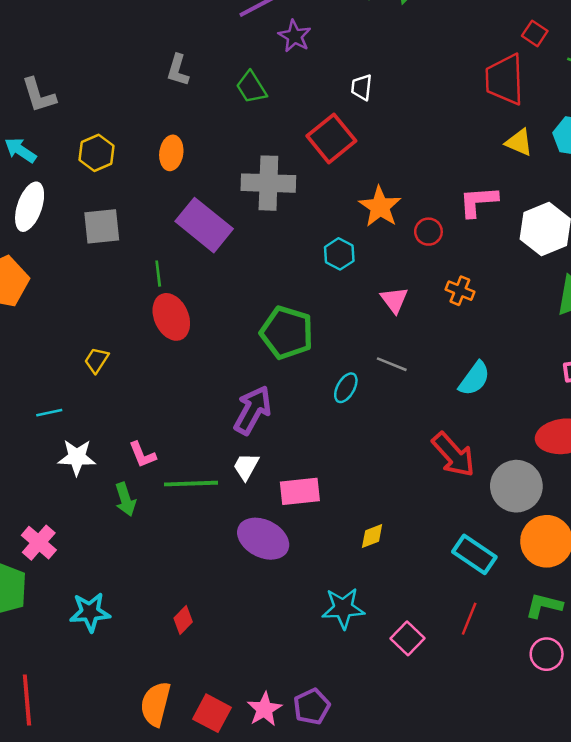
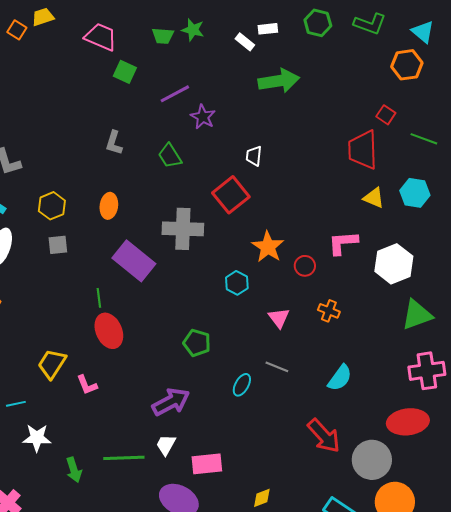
gray square: (102, 226) -> (58, 245), moved, size x0.7
green pentagon: (287, 333) -> (197, 343), size x0.7
yellow trapezoid: (97, 360) -> (52, 364), size x1.5
purple arrow: (253, 410) -> (171, 402), turned 33
pink L-shape: (142, 455) -> (87, 385), moved

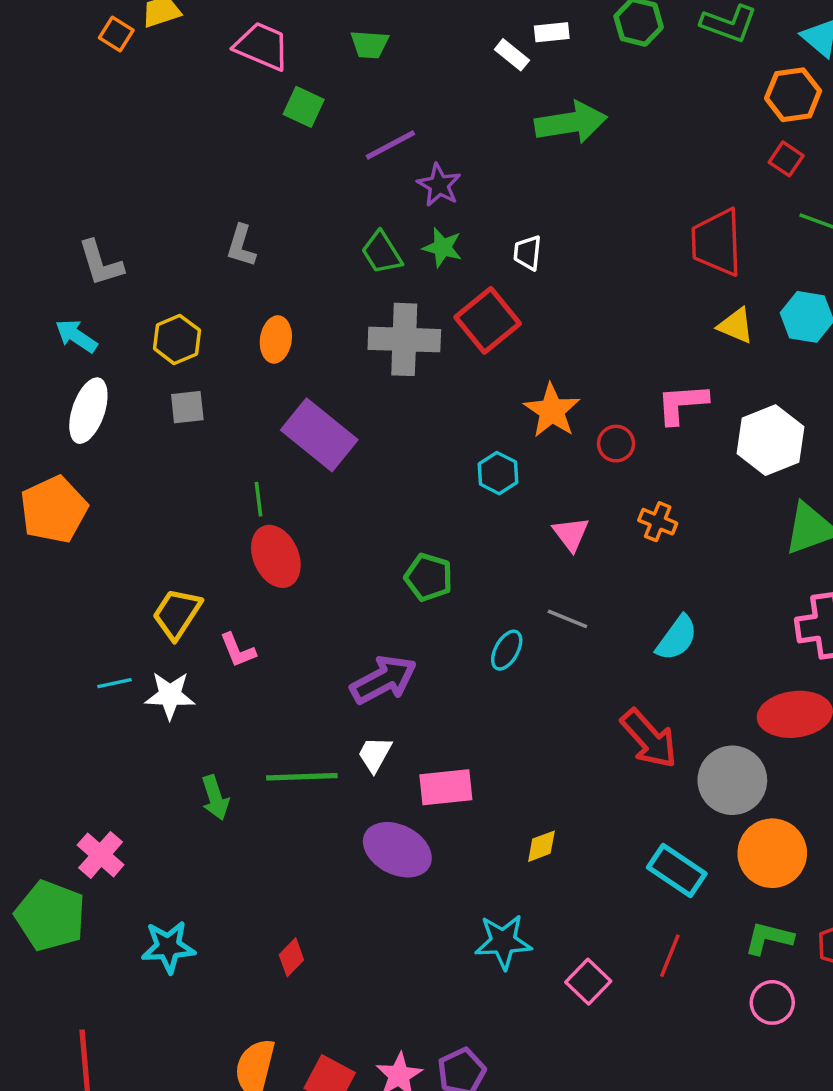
green star: (193, 30) -> (442, 247), moved
red square: (386, 115) -> (786, 159), moved
gray L-shape: (114, 143) -> (241, 246), moved
gray cross: (183, 229) -> (404, 339), moved
white star: (37, 438) -> (170, 695), moved

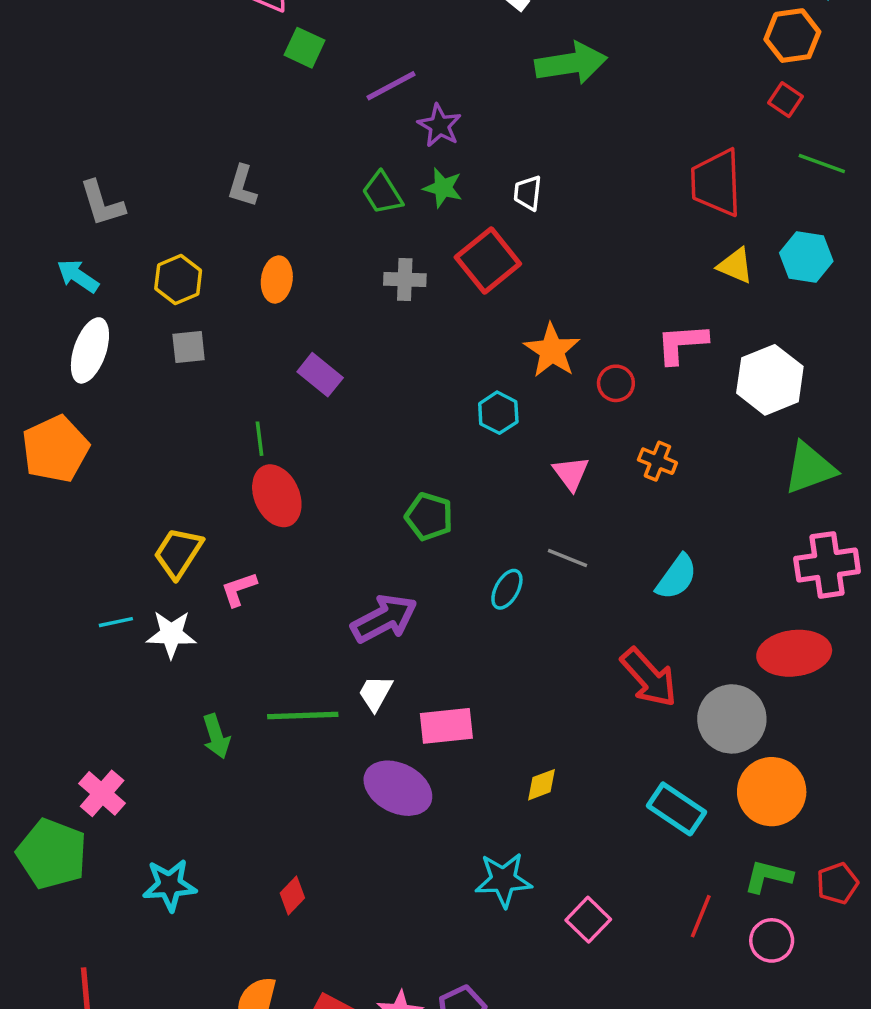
gray cross: (404, 339) -> (405, 280), size x0.6
purple rectangle: (319, 435) -> (320, 375), size x0.6
pink L-shape: (238, 650) -> (239, 589), turned 93
red line: (670, 956) -> (701, 916), moved

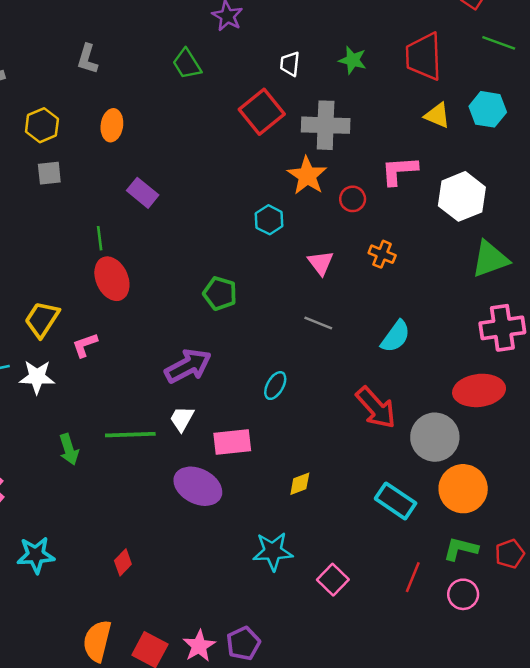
green star: (443, 188) -> (353, 60), moved
gray cross: (405, 280) -> (326, 125), moved, size x1.6
cyan ellipse: (507, 589) -> (275, 386), moved

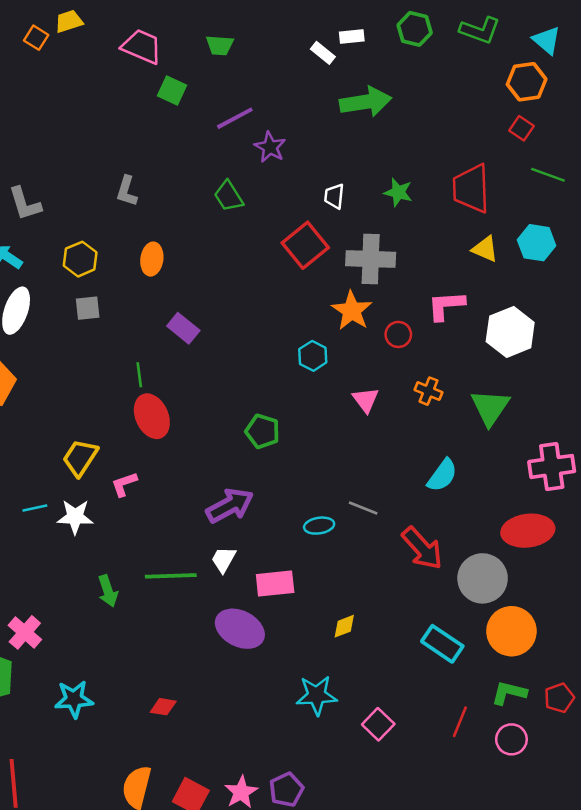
green triangle: (490, 259) -> (490, 407), moved, turned -36
gray line: (318, 323) -> (363, 508), moved
cyan ellipse: (275, 386) -> (319, 526), turned 52
red diamond: (123, 562) -> (163, 707), turned 55

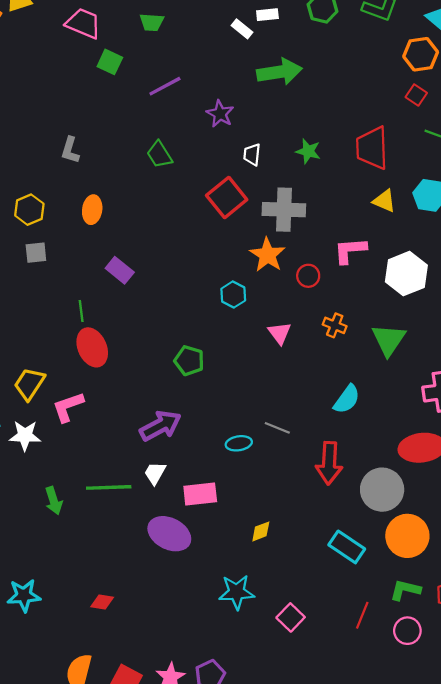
purple star: (270, 147) -> (220, 114), moved
pink L-shape: (124, 484) -> (68, 407), size x1.4
red arrow: (422, 548) -> (329, 463), turned 45

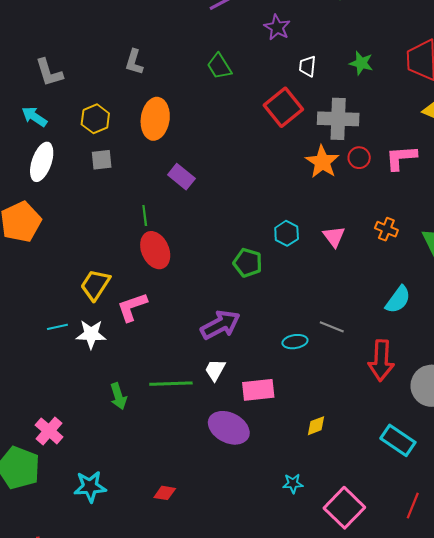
orange ellipse: (92, 210) -> (155, 119), size x1.5
red circle: (308, 276) -> (359, 158), moved
cyan hexagon: (233, 295) -> (287, 233), moved
cyan star: (237, 592) -> (293, 483), size x0.6
pink square: (291, 617) -> (344, 508), size x1.5

